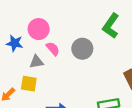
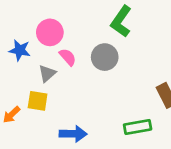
green L-shape: (111, 26) -> (121, 21), moved
gray triangle: (36, 62) -> (47, 74), turned -32

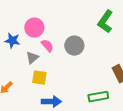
green L-shape: (121, 21) -> (105, 22), moved
yellow square: (38, 101) -> (39, 78), moved

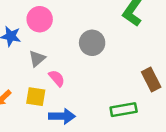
pink semicircle: (47, 46) -> (57, 78), moved
yellow square: (39, 78) -> (36, 97), moved

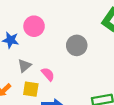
gray triangle: (37, 59) -> (24, 66), moved

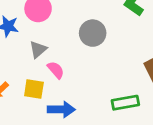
gray triangle: (24, 66) -> (38, 49), moved

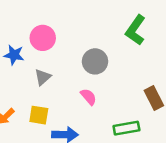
pink semicircle: (56, 70) -> (88, 97), moved

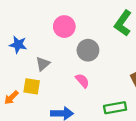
pink circle: (43, 38) -> (64, 27), moved
yellow square: (39, 115) -> (32, 86), moved

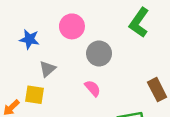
blue star: (18, 45) -> (29, 39), moved

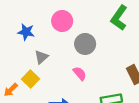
yellow square: (35, 95) -> (30, 79), turned 35

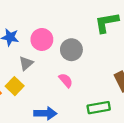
green L-shape: (119, 18) -> (107, 22), turned 45
pink circle: (62, 21) -> (42, 39), moved

